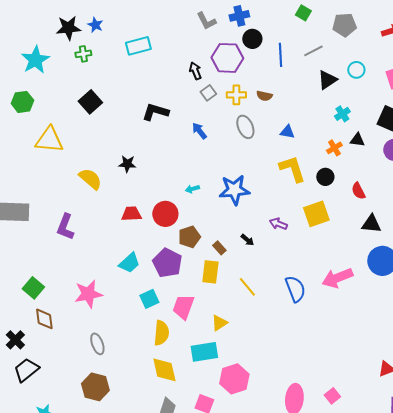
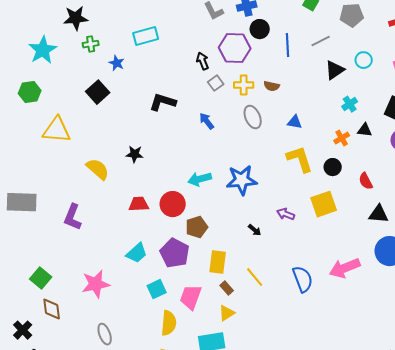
blue star: (95, 25) -> (117, 63), moved
cyan arrow: (192, 189) -> (200, 179), size x1.6
brown rectangle: (219, 248) -> (227, 288), moved

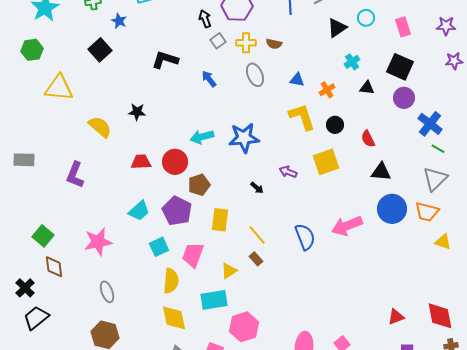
orange cross: (342, 138) -> (327, 90), moved
gray rectangle: (22, 202) -> (24, 160), size x0.7
brown rectangle: (227, 288) -> (256, 259), moved

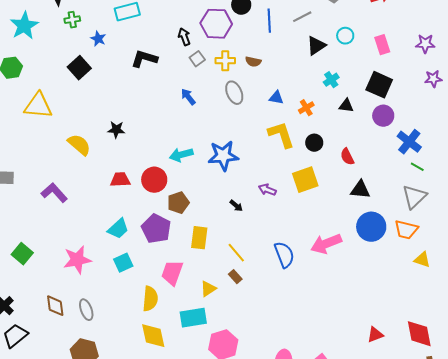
black L-shape: (165, 60) -> (144, 59), moved
purple L-shape: (75, 175) -> (54, 193), turned 116
cyan square: (159, 247) -> (123, 263), moved
brown diamond: (54, 267) -> (55, 306), moved

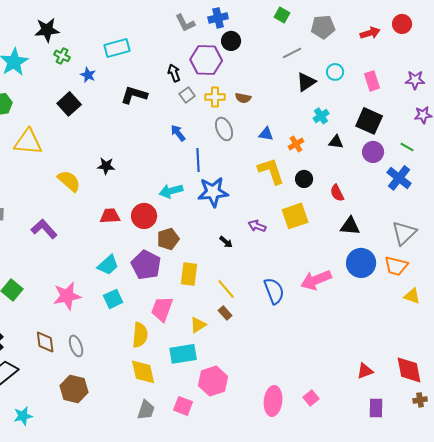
green cross: (72, 20) -> (62, 56), turned 35
blue line: (269, 21) -> (198, 160), moved
green line: (417, 167) -> (407, 147), moved

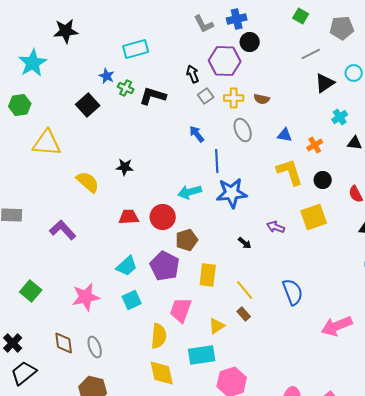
green cross: (62, 56) -> (126, 88), moved
pink arrow: (316, 280) -> (337, 326), moved

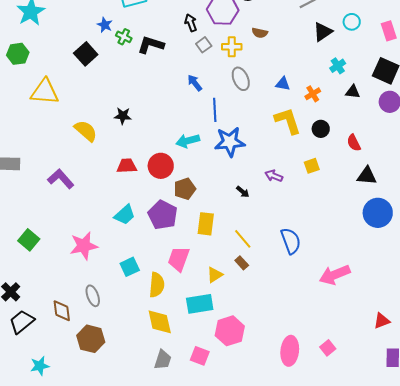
brown semicircle: (262, 99) -> (260, 33), moved
yellow square: (314, 217) -> (312, 166), size x0.6
cyan square: (132, 300) -> (130, 267), moved
brown diamond: (64, 343) -> (62, 311), moved

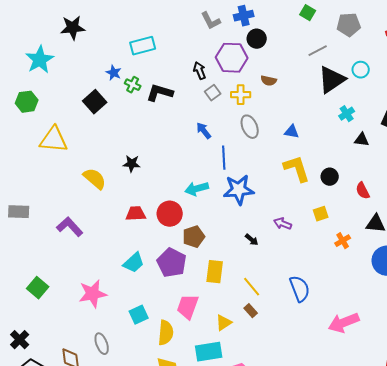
black triangle: (323, 32) -> (332, 80), size x1.4
orange cross: (313, 94) -> (343, 241), moved

